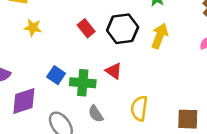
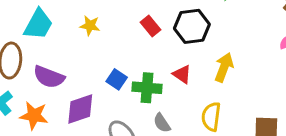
yellow arrow: (160, 36) -> (224, 67), moved

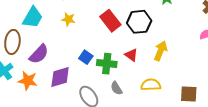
red rectangle: (150, 26) -> (110, 21), size x1.5
purple semicircle: (49, 77) -> (39, 54), turned -70
yellow semicircle: (211, 117) -> (151, 85), turned 78

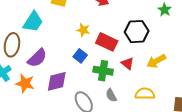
yellow star: (68, 19) -> (83, 30), moved
red rectangle: (110, 21) -> (107, 42), moved, turned -30
yellow arrow: (161, 51) -> (156, 61), turned -144
blue square: (86, 57) -> (80, 56), moved

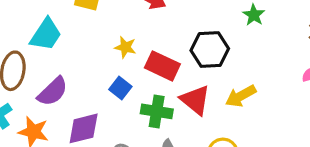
red triangle: (127, 64) -> (195, 100), size x1.5

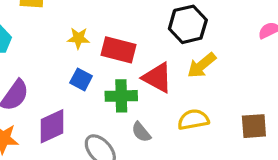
black hexagon: (210, 50) -> (188, 24), moved

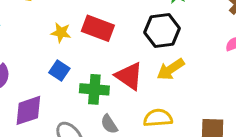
red rectangle: (119, 50) -> (98, 28), moved

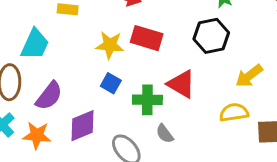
yellow star: (61, 33) -> (110, 45), size x1.4
yellow arrow: (171, 69) -> (249, 76), moved
yellow semicircle: (158, 118) -> (234, 112), moved

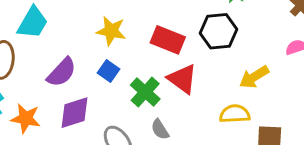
red rectangle: (147, 38) -> (168, 40), moved
purple semicircle: (49, 96) -> (62, 72), moved
green cross: (147, 100) -> (145, 92), turned 36

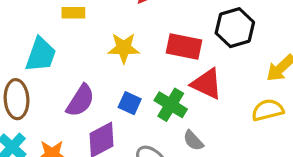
blue square: (108, 71) -> (130, 103), moved

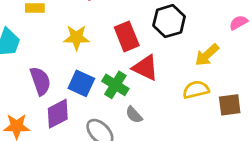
red rectangle: (184, 46) -> (127, 36), turned 56
purple semicircle: (80, 101) -> (40, 81), turned -52
blue square: (130, 103) -> (81, 83), size x1.4

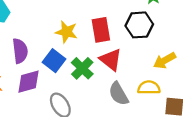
yellow star: (76, 38) -> (66, 32), moved
gray semicircle: (134, 115) -> (119, 94), moved, size x1.5

